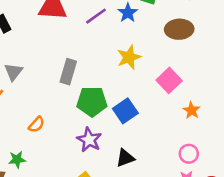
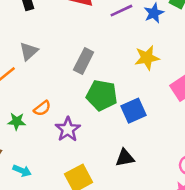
purple star: (89, 140) -> (68, 129), moved
green star: (17, 160) -> (17, 121), moved

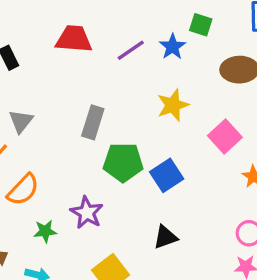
orange semicircle: (42, 108) -> (23, 190), moved, size x1.5
green star: (17, 121) -> (45, 231), moved

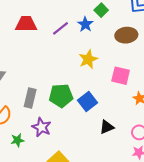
green square: (201, 25) -> (101, 10), turned 32
gray rectangle: (93, 122) -> (30, 98), moved
pink square: (225, 137) -> (121, 76), turned -30
black triangle: (165, 237) -> (107, 127), moved

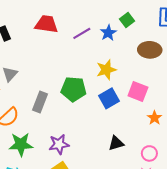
green pentagon: (61, 96) -> (74, 89), moved
blue square: (88, 101) -> (109, 98), moved
purple star: (41, 127) -> (59, 144), moved, turned 30
green star: (17, 140) -> (21, 144), size x1.6

